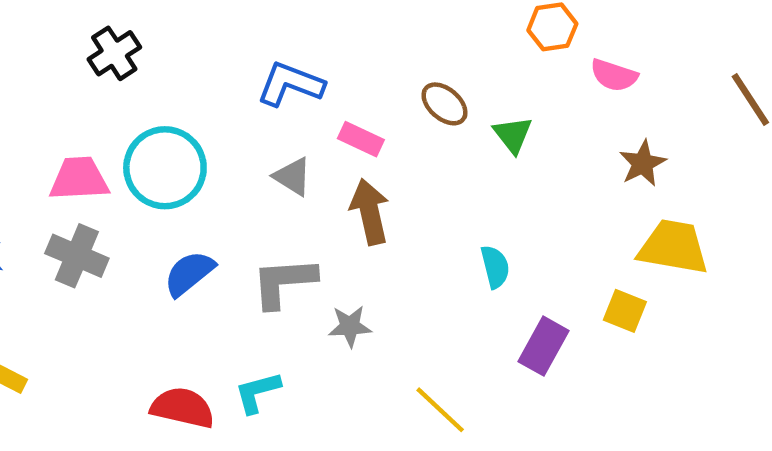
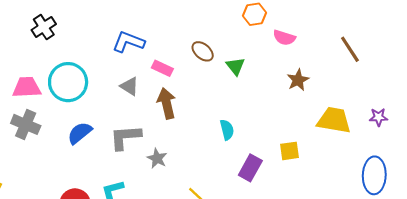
yellow trapezoid: (673, 247) -> (334, 120), moved
yellow square: (625, 311) -> (289, 151), turned -30
gray star: (350, 326) -> (157, 158), turned 30

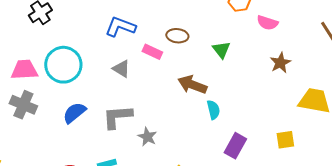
brown ellipse: (203, 51) -> (177, 36), moved, turned -35
brown arrow: (167, 103) -> (192, 85), moved, turned -56
yellow square: (289, 151) -> (285, 140), moved

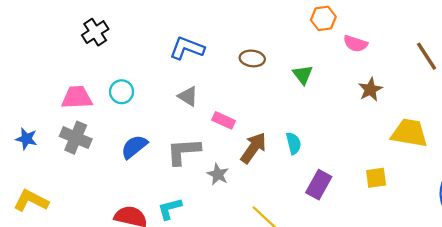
pink rectangle: (152, 52) -> (224, 120), moved
cyan circle: (63, 65) -> (122, 92), size x0.6
brown arrow: (192, 85) -> (253, 148), moved, turned 104

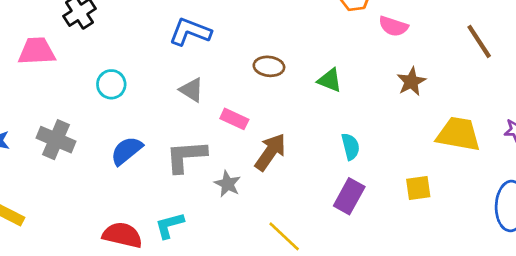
brown ellipse: (252, 58) -> (269, 66), moved
green triangle: (303, 75) -> (330, 80), moved, turned -30
pink trapezoid: (77, 97) -> (37, 51), moved
cyan semicircle: (294, 143) -> (351, 147), moved

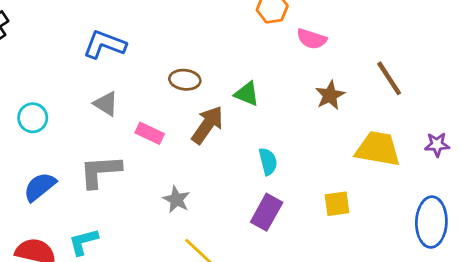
brown line: (479, 41) -> (389, 78), moved
cyan circle: (111, 84) -> (33, 118), moved
blue semicircle: (127, 151) -> (40, 187), moved
brown arrow: (270, 152) -> (207, 125), moved
gray star: (227, 184) -> (176, 199), moved

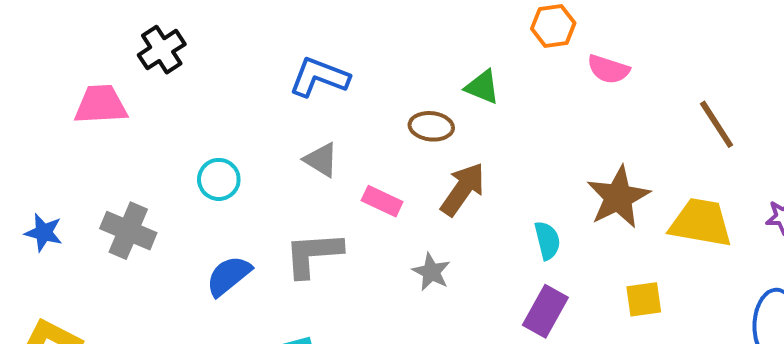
green triangle: (247, 94) -> (482, 87), moved
brown star: (330, 95) -> (618, 197), moved, size x1.5
gray star: (176, 199) -> (431, 272), moved

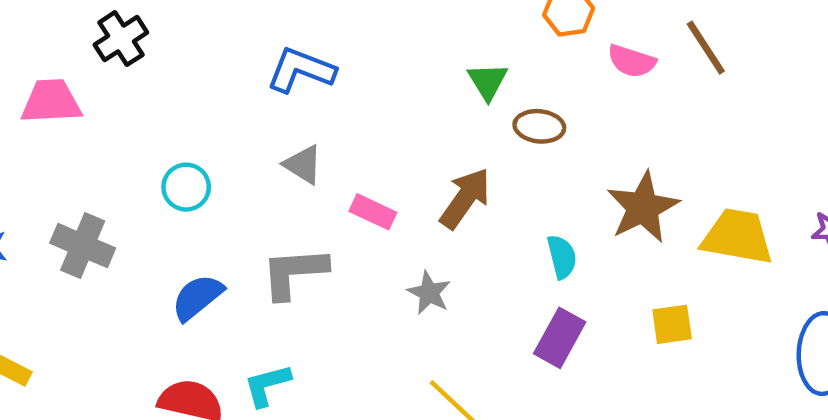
green triangle: (482, 87) -> (488, 81), turned 36
brown line: (717, 124) -> (706, 48), moved
brown ellipse: (431, 126) -> (539, 126), moved

